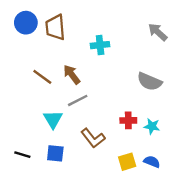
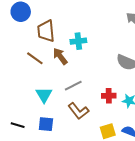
brown trapezoid: (55, 27) -> (46, 31), moved
cyan cross: (100, 45) -> (78, 41), moved
gray line: (78, 100) -> (73, 86), moved

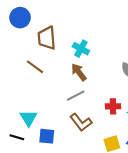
cyan cross: (78, 41) -> (81, 49), turned 35
brown arrow: (60, 56) -> (79, 72), moved
cyan triangle: (44, 95) -> (29, 118), moved

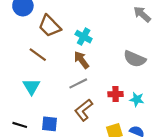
brown trapezoid: (47, 38) -> (50, 26), turned -40
cyan triangle: (29, 118) -> (31, 87), moved
brown L-shape: (81, 122) -> (84, 110), turned 90

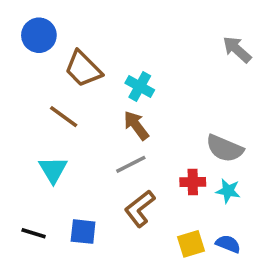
gray semicircle: (135, 59) -> (225, 148), moved

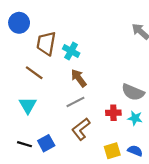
brown trapezoid: (83, 69) -> (46, 43), turned 55
cyan cross: (140, 87) -> (71, 51), moved
blue square: (83, 232) -> (46, 143), turned -35
black line: (34, 233) -> (24, 144), moved

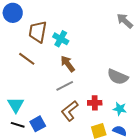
cyan triangle: (28, 105) -> (16, 105), moved
red cross: (113, 113) -> (95, 103), moved
cyan star: (135, 118) -> (120, 109), moved

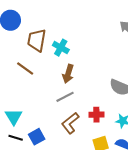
brown arrow: (68, 64) -> (68, 74), turned -126

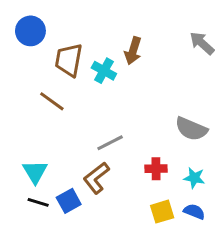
brown arrow: (68, 74) -> (133, 51), moved
brown L-shape: (70, 123) -> (96, 178), moved

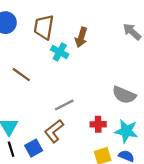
brown trapezoid: (69, 60) -> (44, 27), moved
cyan star: (194, 178) -> (126, 131), size x1.5
black line: (38, 202) -> (11, 149), turned 56

